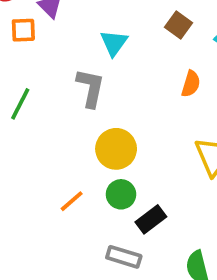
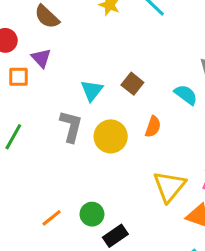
brown square: (179, 25) -> (132, 84), moved
yellow circle: (116, 149) -> (111, 136), moved

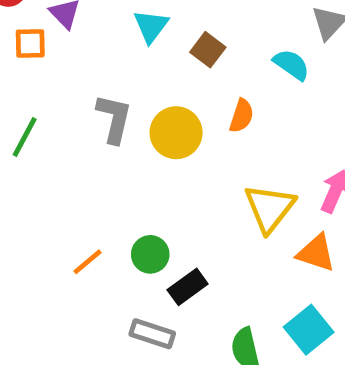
cyan triangle: (92, 90) -> (151, 26), moved

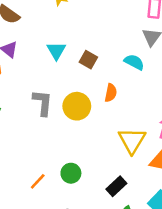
black rectangle: (188, 287) -> (116, 186), moved

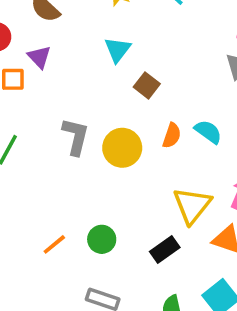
cyan triangle: (56, 51) -> (118, 50), moved
cyan semicircle: (134, 62) -> (208, 132), moved
black rectangle: (116, 186) -> (165, 249), moved

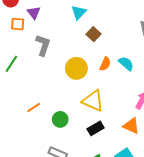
gray L-shape: (76, 137) -> (43, 45), moved
yellow triangle: (192, 205) -> (93, 101), moved, turned -50
orange line: (54, 244) -> (34, 108), moved

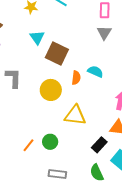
brown square: (93, 34) -> (57, 53), size x1.6
orange line: (34, 108) -> (28, 145), moved
black rectangle: (96, 128) -> (99, 145), moved

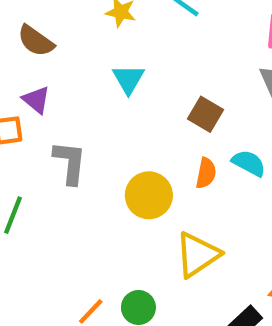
brown square: (57, 53) -> (206, 114), moved, size x0.7
yellow triangle: (75, 115) -> (197, 255), turned -45

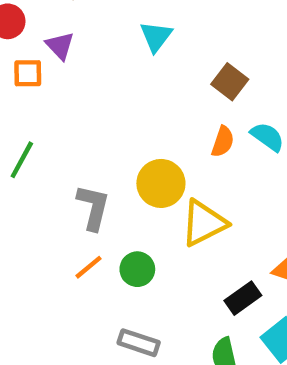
gray L-shape: (70, 163) -> (93, 207), moved
yellow circle: (149, 195) -> (161, 183), moved

